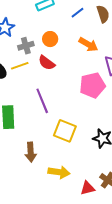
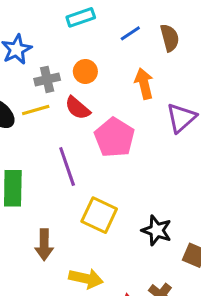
orange arrow: (88, 44) -> (144, 84), turned -138
pink pentagon: (92, 85) -> (114, 138), moved, turned -30

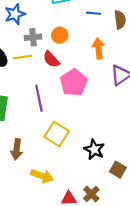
blue line: (130, 33) -> (94, 13), turned 32

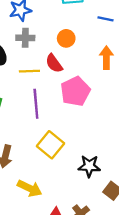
gray cross: (33, 37) -> (25, 38), moved
yellow line: (23, 57) -> (29, 71), moved
black star: (94, 149) -> (89, 166), turned -30

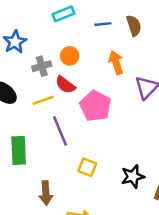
gray cross: (25, 38) -> (42, 66), moved
yellow square: (51, 145) -> (87, 167), size x0.7

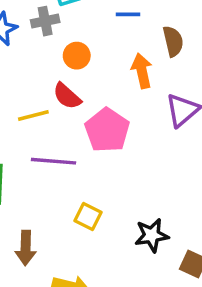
brown semicircle: (134, 26) -> (173, 41), moved
gray cross: (42, 66) -> (45, 21), moved
purple line: (60, 131) -> (53, 161), turned -68

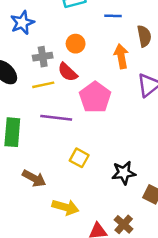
gray cross: (45, 21) -> (43, 57), moved
brown arrow: (26, 248) -> (34, 178), turned -65

